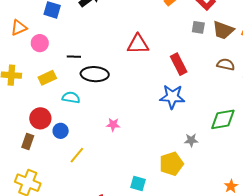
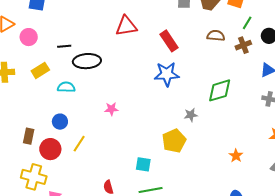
red circle: (40, 118) -> (50, 149), moved

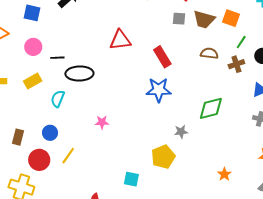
pink circle: (29, 37) -> (33, 47), moved
cyan semicircle: (66, 87) -> (58, 99), turned -72
brown rectangle: (29, 136) -> (18, 137), moved

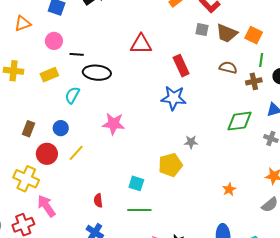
green line: (241, 42) -> (261, 60), turned -32
green diamond: (211, 108) -> (239, 121), moved
pink star: (102, 122) -> (114, 124), size x1.6

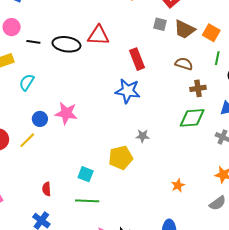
black ellipse: (97, 73) -> (66, 44), moved
brown cross: (254, 81) -> (198, 88), moved
blue circle: (61, 128) -> (40, 119), moved

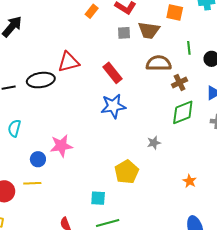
orange square: (211, 33) -> (175, 13), moved
brown semicircle: (184, 64) -> (159, 63), size x1.4
gray star: (143, 136) -> (154, 143), moved
yellow line: (27, 140) -> (32, 183), turned 60

